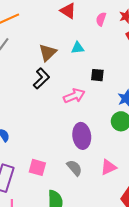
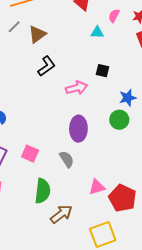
cyan triangle: (78, 48) -> (97, 32), moved
brown triangle: (48, 53) -> (37, 34), moved
pink triangle: (108, 167) -> (97, 187), moved

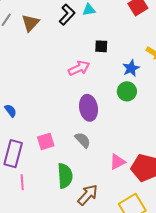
black L-shape: (47, 66) -> (67, 15), moved
pink square: (30, 154) -> (46, 141), turned -30

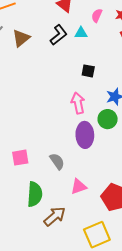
pink arrow: (79, 68) -> (78, 103), moved, turned -85
purple ellipse: (88, 108) -> (85, 135), moved
pink triangle: (117, 162) -> (79, 187), moved

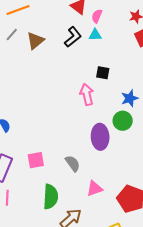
pink semicircle: (97, 16) -> (97, 16), moved
pink arrow: (78, 103) -> (87, 94), moved

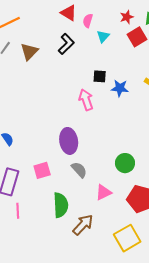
cyan triangle: (95, 35) -> (103, 36), moved, turned -40
blue star: (130, 98) -> (120, 88), moved, turned 30
green circle: (123, 121) -> (125, 163), moved
purple ellipse: (100, 137) -> (69, 141), moved

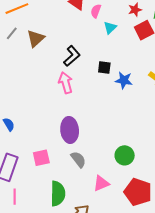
black L-shape: (66, 44) -> (72, 56), moved
pink arrow: (86, 100) -> (66, 83), moved

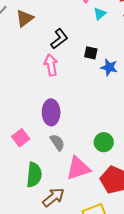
pink square: (41, 158) -> (21, 138), turned -30
pink triangle: (101, 183) -> (78, 168), size x1.5

